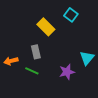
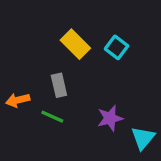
cyan square: (71, 15) -> (117, 47), moved
cyan triangle: (87, 58) -> (143, 138), moved

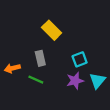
cyan square: (117, 47) -> (80, 59), moved, turned 32
cyan triangle: (143, 138) -> (98, 81), moved

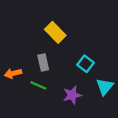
cyan square: (80, 59) -> (85, 64), turned -32
purple star: (75, 81) -> (72, 95), moved

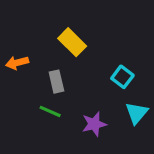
cyan square: (85, 64) -> (122, 77), moved
orange arrow: (13, 73) -> (17, 63), moved

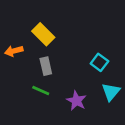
yellow rectangle: (72, 42) -> (43, 34), moved
purple star: (94, 124) -> (76, 101), turned -30

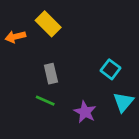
yellow rectangle: (43, 34) -> (48, 24), moved
orange arrow: (14, 51) -> (15, 37), moved

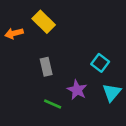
green line: (45, 101) -> (53, 104), moved
purple star: (85, 112) -> (77, 90), moved

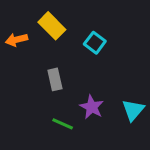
cyan square: (100, 63) -> (95, 43), moved

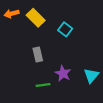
orange arrow: (17, 40) -> (12, 14), moved
green line: (63, 124) -> (43, 85), turned -32

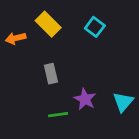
orange arrow: (12, 14) -> (16, 38), moved
cyan square: (65, 29) -> (95, 27), moved

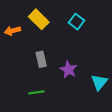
purple star: (85, 99) -> (68, 70), moved
green line: (58, 115) -> (36, 92), moved

